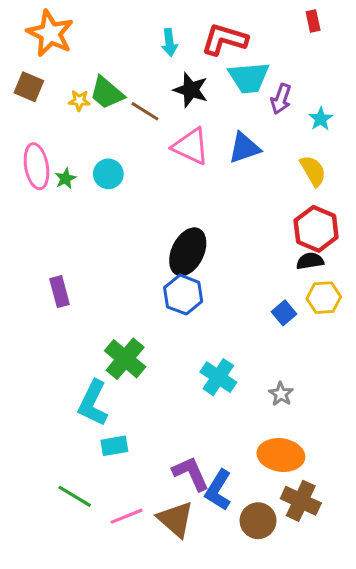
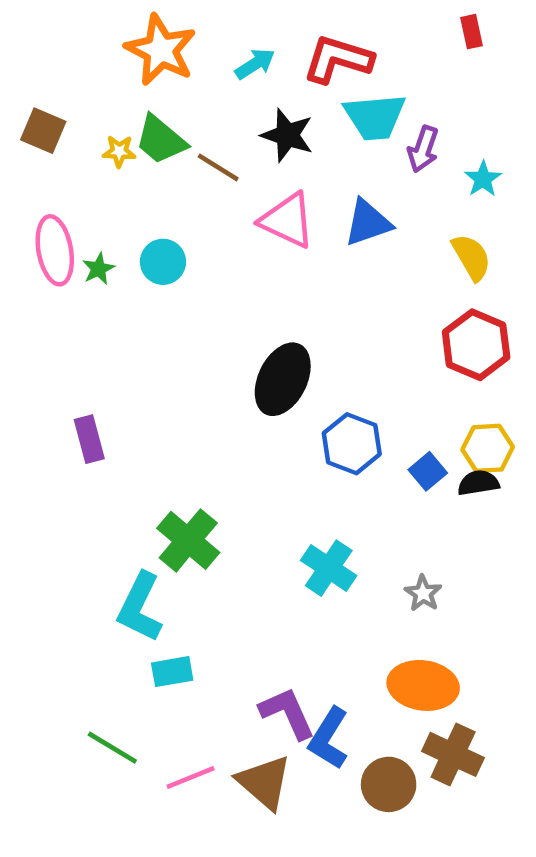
orange star: (50, 33) -> (161, 50), moved
cyan arrow: (169, 42) -> (255, 64), turned -116
black semicircle: (310, 261) -> (478, 483), moved
blue hexagon: (183, 295) -> (352, 444), moved

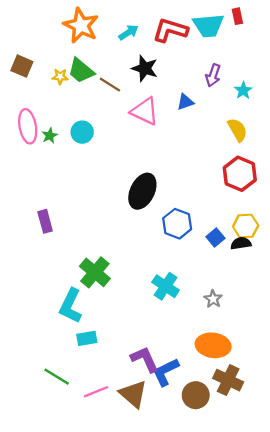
cyan trapezoid: (375, 117) -> (208, 25), moved
blue triangle: (368, 223) -> (185, 102), moved, size x0.7
blue L-shape: (329, 738) -> (166, 372), turned 32

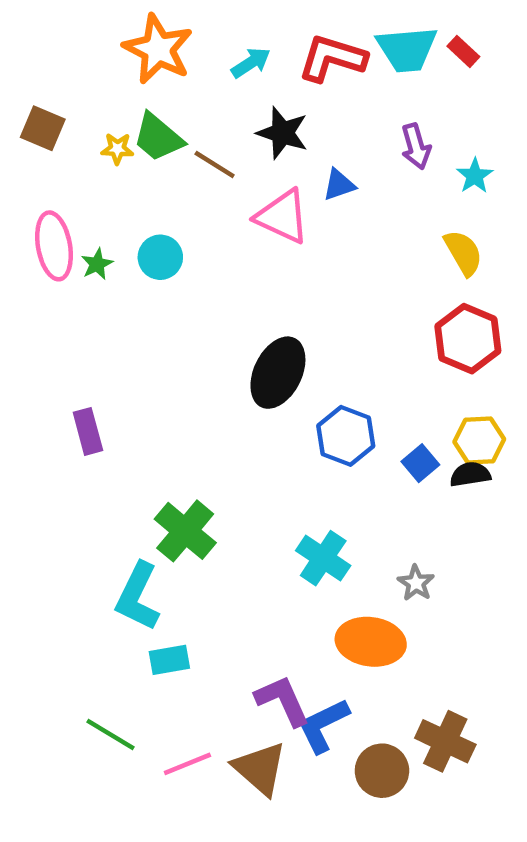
red rectangle: (237, 16) -> (463, 51), moved, turned -35
purple arrow: (213, 75) -> (416, 146), turned -35
blue triangle: (185, 102) -> (339, 185), moved
orange ellipse: (213, 345) -> (371, 642), moved

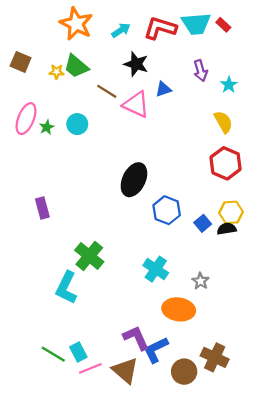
brown line: (215, 165) -> (107, 91), moved
pink ellipse: (54, 246) -> (26, 119), turned 32
cyan rectangle: (169, 660) -> (78, 352), moved, turned 72

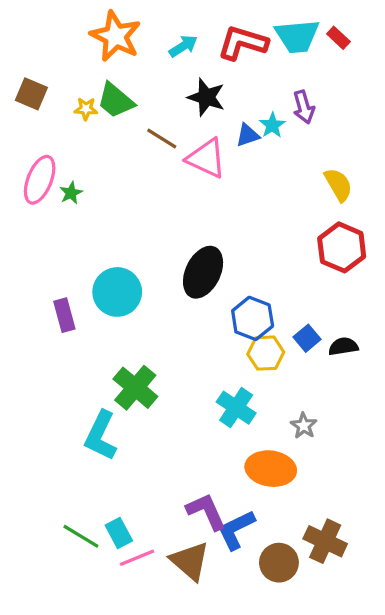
cyan star: (229, 85) -> (272, 125), moved
cyan circle: (77, 124) -> (117, 292), moved, size x1.5
yellow hexagon: (231, 212) -> (266, 353), moved

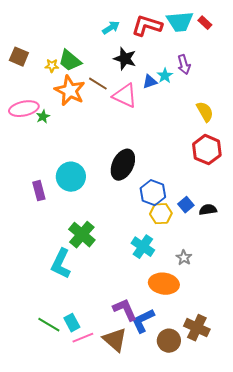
orange star: (116, 36) -> (70, 91), moved
pink ellipse: (40, 180) -> (24, 109), turned 56

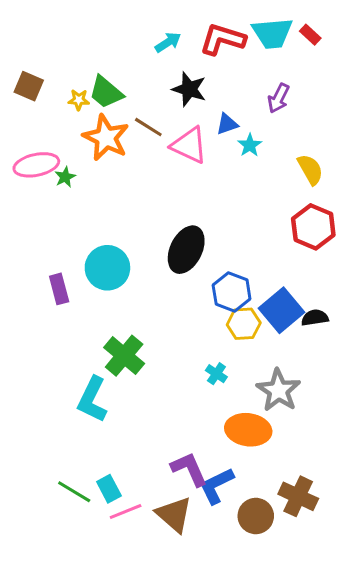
purple arrow: (184, 65) -> (278, 98), turned 42
cyan star: (165, 76) -> (250, 145), moved
blue square: (186, 205) -> (282, 310), size x1.8
cyan cross: (143, 247) -> (216, 374), size x0.6
gray star: (184, 258) -> (278, 390), size x1.8

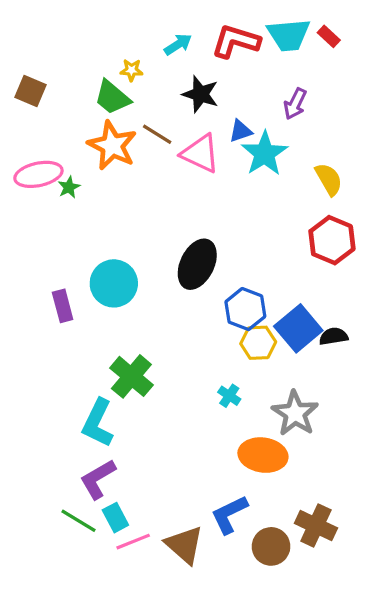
yellow star: (79, 100) -> (131, 70), moved
cyan star: (250, 145) -> (265, 154), size x1.8
purple L-shape: (189, 469) -> (98, 479), moved, turned -96

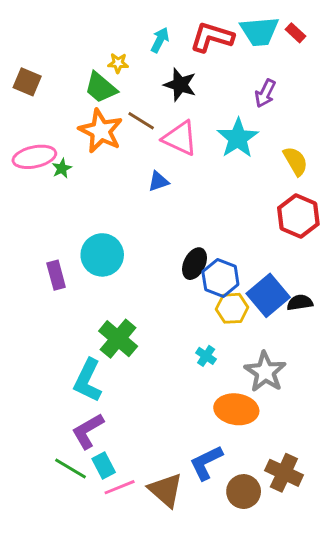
cyan arrow: (178, 44) -> (160, 40), turned -30
blue triangle: (241, 131) -> (158, 181), moved
black ellipse: (197, 264) -> (195, 264), moved, size x0.7

